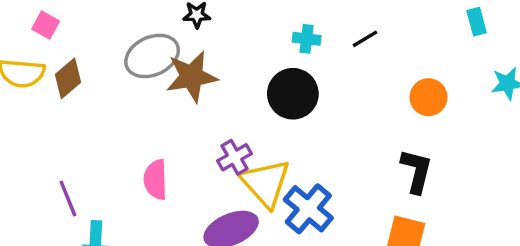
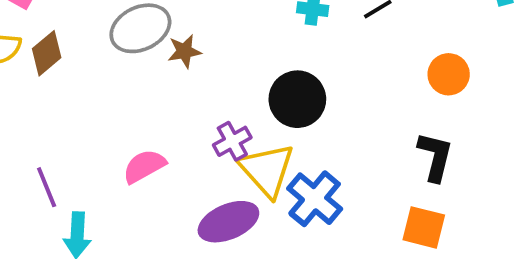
brown star: (192, 77) -> (184, 51), size x0.6
black circle: (293, 94) -> (297, 99), moved
pink semicircle: (156, 180) -> (144, 166), turned 63

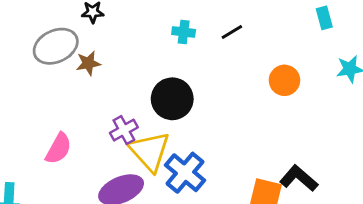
black L-shape: (435, 157) -> (299, 178), moved, turned -63
pink semicircle: (144, 166) -> (59, 149), turned 148

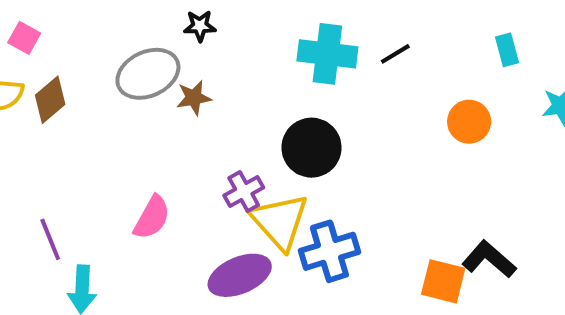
cyan rectangle: (324, 18) -> (507, 50), moved
cyan cross: (184, 32) -> (327, 54), size x1.8
blue cross: (185, 173) -> (329, 251), turned 33

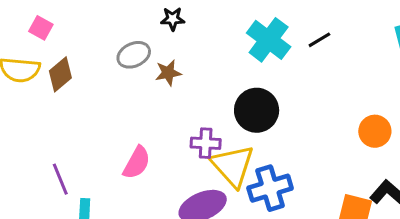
cyan cross: (327, 54) -> (269, 40), turned 30
gray ellipse: (148, 74) -> (134, 55), size x0.7
orange circle: (469, 122) -> (375, 131), moved
purple cross: (244, 192) -> (206, 143), turned 32

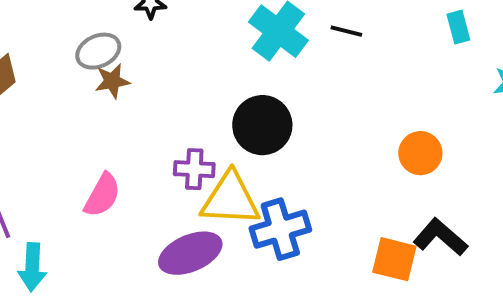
black line: (319, 40) -> (346, 31), turned 45
brown star: (168, 73) -> (112, 81), moved
yellow triangle: (233, 166) -> (230, 199), turned -45

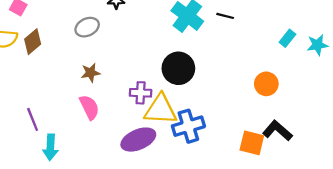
cyan rectangle: (458, 27) -> (287, 38), moved, turned 54
brown star: (112, 81) -> (90, 73), moved
pink semicircle: (102, 195) -> (89, 107), turned -55

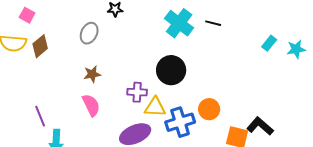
gray ellipse: (87, 27) -> (89, 33), turned -40
orange circle: (266, 84) -> (209, 109), moved
yellow triangle: (161, 109) -> (155, 107), size x0.7

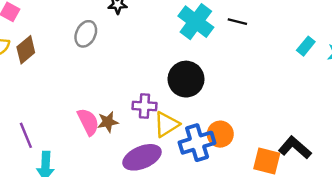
brown star: (92, 74) -> (108, 122), moved
yellow triangle: (155, 107) -> (166, 124), turned -35
orange circle: (209, 109) -> (220, 134), moved

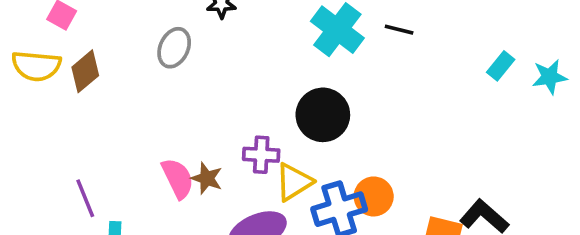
brown star: (108, 122) -> (207, 178), turned 30

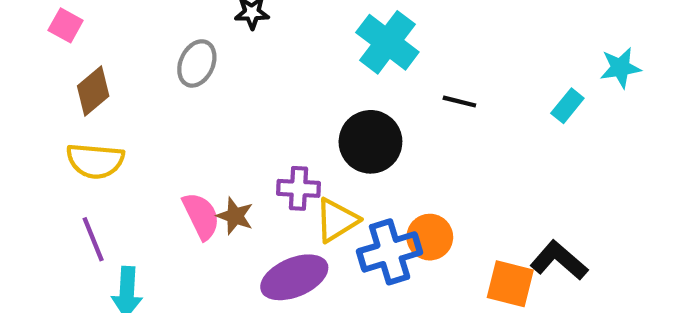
black line: (399, 30) -> (459, 102), moved
yellow semicircle: (36, 66) -> (95, 161), moved
cyan rectangle: (501, 66) -> (567, 106), moved
cyan star: (550, 77) -> (620, 68), moved

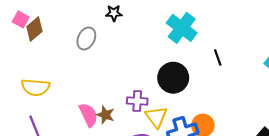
brown diamond: (93, 91) -> (34, 29), moved
black line: (459, 102) -> (218, 58), turned 56
yellow triangle: (337, 220) -> (156, 117), turned -35

